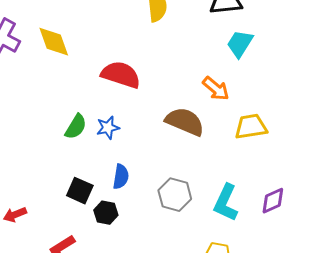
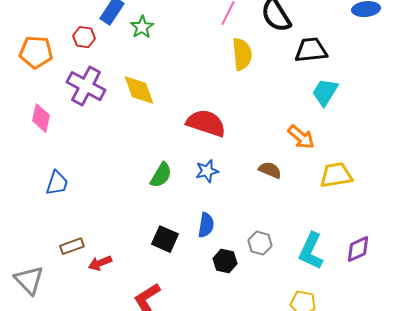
brown semicircle: (185, 122) -> (270, 170), size x0.6
blue star: (108, 128) -> (207, 171), moved
gray hexagon: (175, 195) -> (260, 243), size x0.7
black hexagon: (106, 213) -> (225, 261), moved

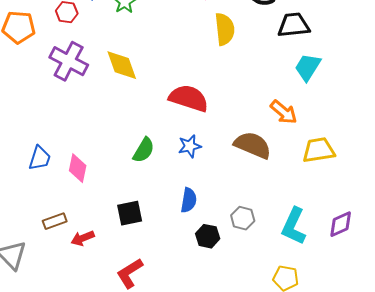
pink diamond: (41, 118) -> (78, 168), moved
brown semicircle: (270, 170) -> (253, 145), size x1.6
black square: (165, 239) -> (130, 213), moved, turned -36

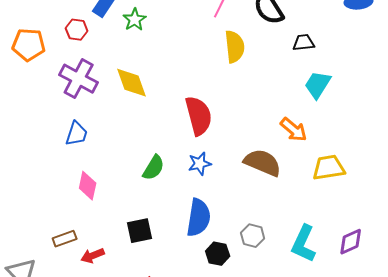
black trapezoid: (294, 25) -> (304, 43), size x0.7
red semicircle: (189, 98) -> (199, 116), turned 57
blue trapezoid: (40, 158) -> (77, 134), moved
blue semicircle: (189, 200) -> (199, 218), size x1.5

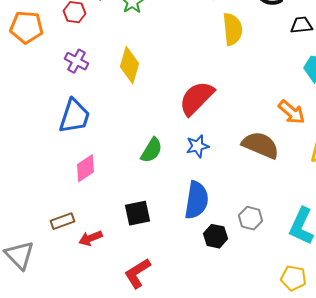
purple cross: (79, 79) -> (76, 61), size x0.6
yellow diamond: (132, 83) -> (130, 65), turned 36
red semicircle: (199, 116) -> (196, 98), turned -120
blue trapezoid: (77, 134) -> (74, 116), size x1.4
pink diamond: (88, 186) -> (86, 168), turned 44

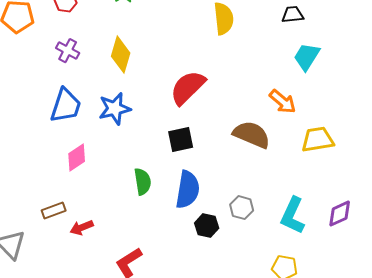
blue star: (198, 146) -> (115, 109), moved, size x1.4
green semicircle: (152, 150) -> (143, 182), moved, turned -40
black square: (138, 213) -> (181, 140), moved

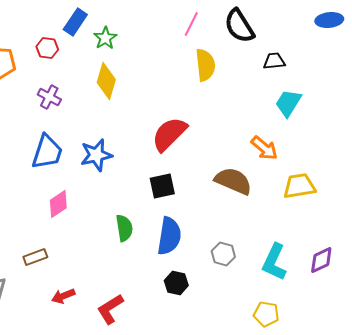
yellow diamond: (121, 55) -> (106, 81), moved
black hexagon: (207, 226) -> (176, 283), moved
red arrow: (82, 228) -> (63, 296), moved

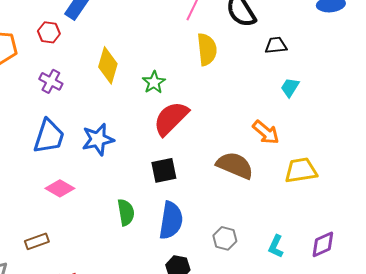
green star: (105, 38) -> (154, 82), moved
cyan trapezoid: (288, 103) -> (290, 87), size x0.7
pink diamond: (58, 204) -> (60, 188), turned 64
cyan L-shape: (274, 262) -> (276, 246), size x0.6

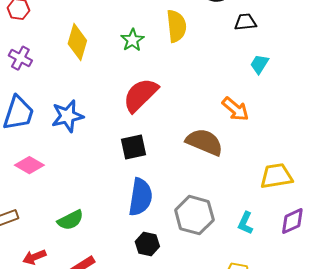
green star: (154, 82) -> (132, 40), moved
yellow trapezoid: (301, 170) -> (276, 176), moved
green semicircle: (126, 212) -> (70, 220), moved, turned 72
gray hexagon: (225, 238) -> (194, 215), size x1.6

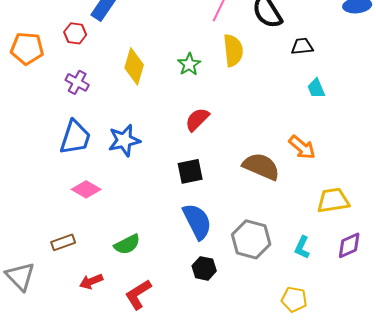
cyan trapezoid: (259, 64) -> (316, 88), turned -55
red semicircle: (140, 95) -> (197, 119), size x0.7
orange arrow: (235, 109) -> (302, 147), moved
blue semicircle: (140, 197) -> (197, 221), turned -36

